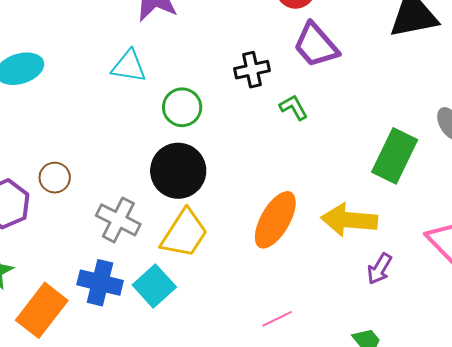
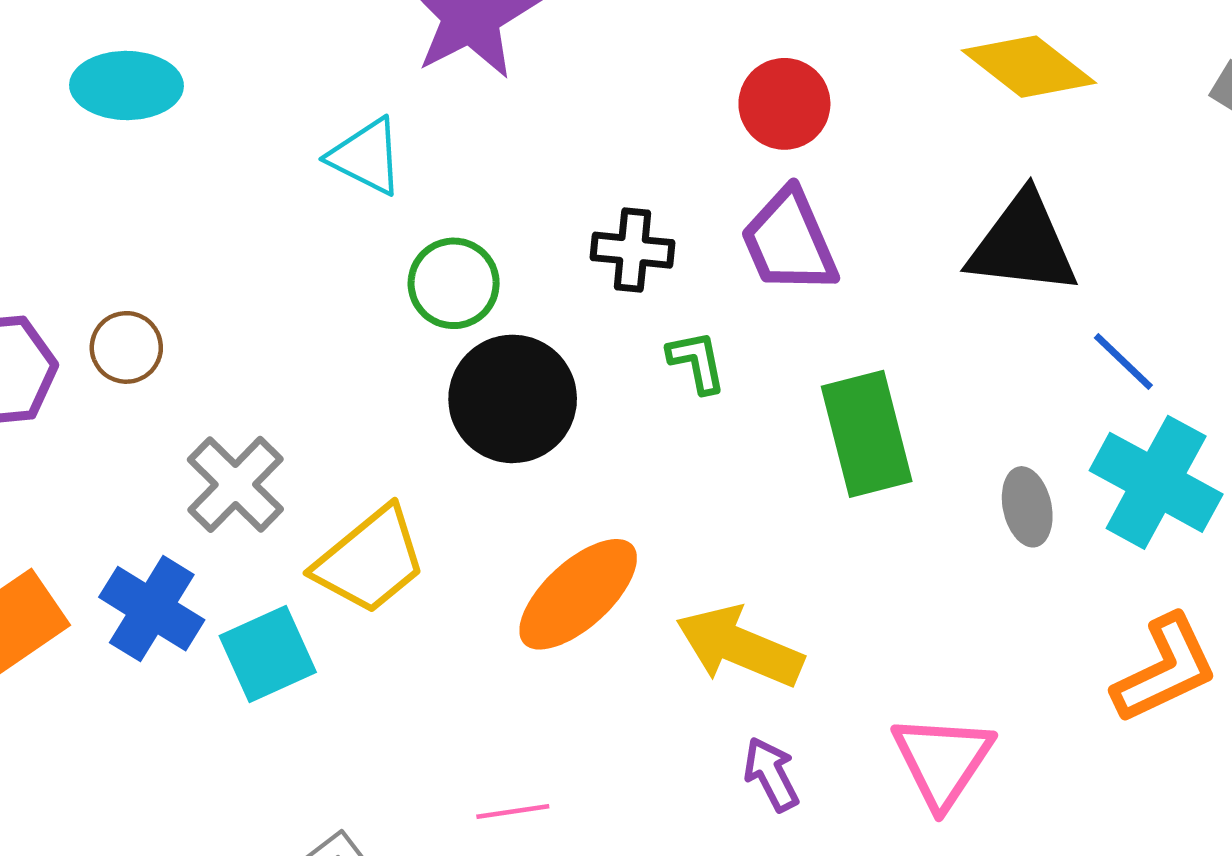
green rectangle: (395, 156) -> (867, 434), moved, turned -58
black circle: (178, 171) -> (513, 399), moved
purple arrow: (379, 269) -> (771, 774), turned 104

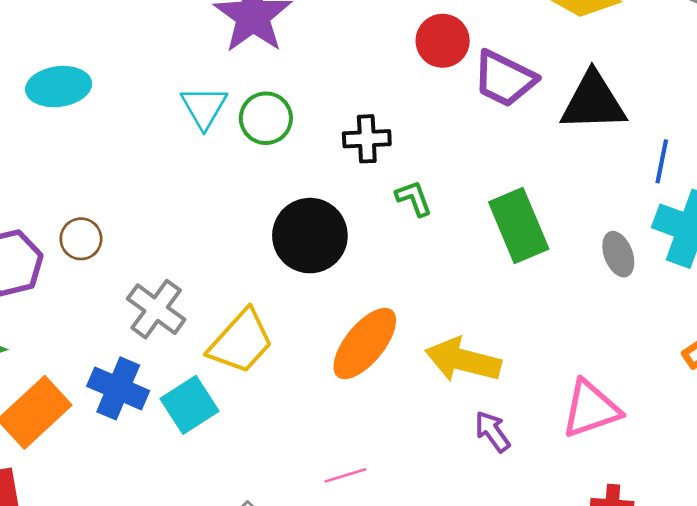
cyan triangle: (366, 157) -> (204, 107), turned 42
purple trapezoid: (789, 241) -> (504, 79), moved, turned -32
green circle: (454, 283) -> (266, 118), moved
blue line: (1123, 361) -> (662, 161), turned 66
pink triangle: (942, 761) -> (591, 409), turned 46

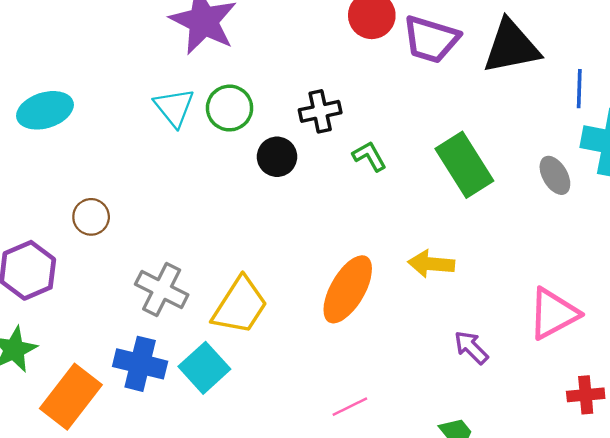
black circle: (310, 236) -> (277, 157), moved, size x0.6
brown circle: (81, 239) -> (91, 217), moved
yellow arrow: (463, 360) -> (431, 264), moved, size x0.7

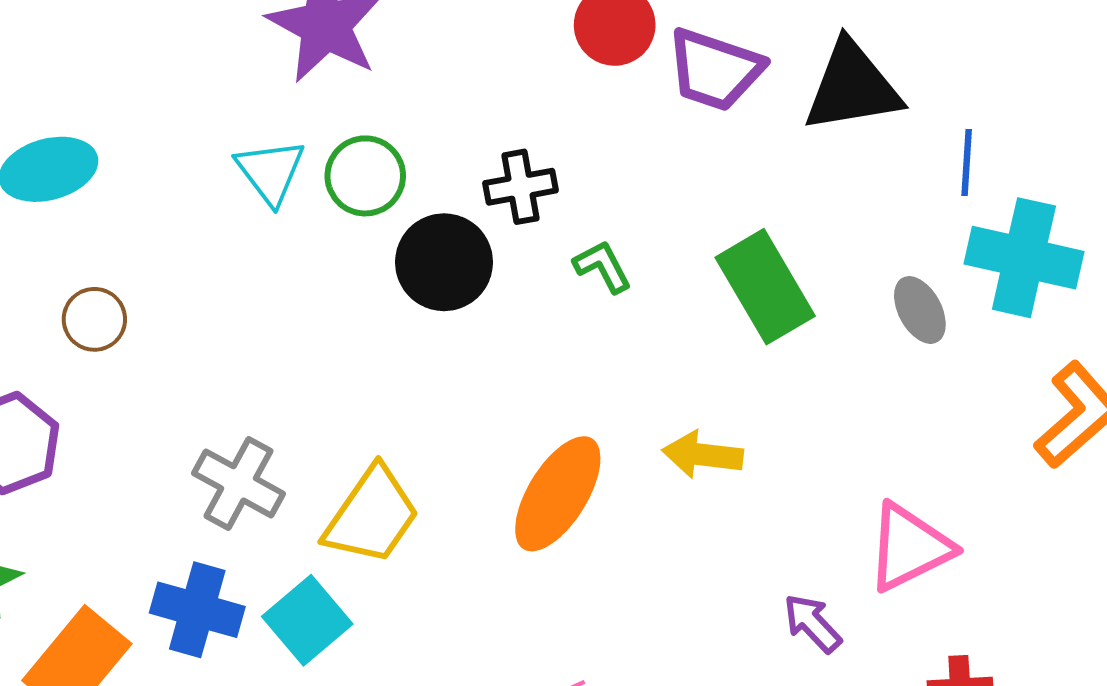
black circle: (277, 157) -> (444, 262), size x1.4
brown circle: (91, 217) -> (94, 319), moved
purple arrow: (471, 347) -> (812, 623), moved

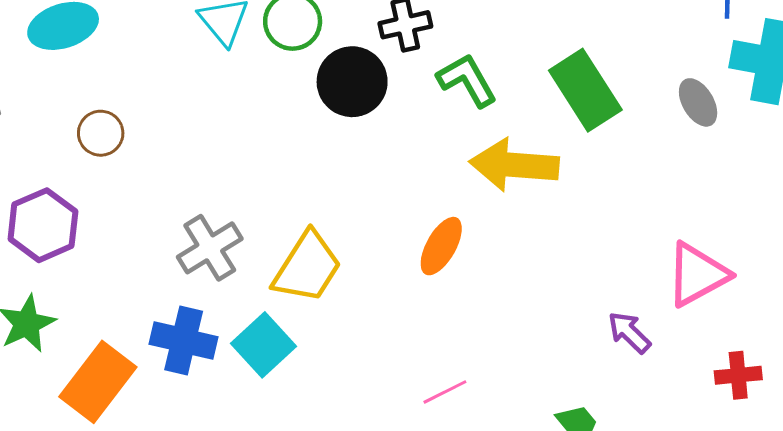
green L-shape: (603, 267) -> (467, 80), size x1.4
yellow arrow: (703, 455) -> (514, 165), moved, size x1.5
gray cross: (238, 483) -> (210, 248), turned 32
orange ellipse: (558, 494) -> (441, 246), size x0.7

